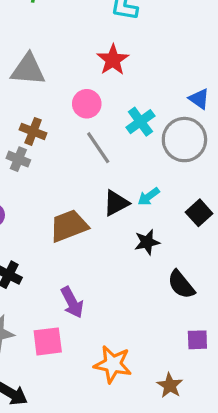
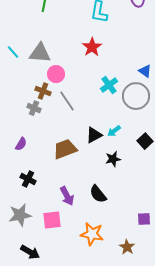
pink circle: (87, 104) -> (56, 74), moved
gray line: (98, 148) -> (67, 101), moved
black semicircle: (181, 284) -> (98, 194), moved

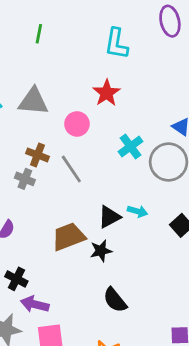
pink circle: (56, 74) -> (77, 124), moved
cyan arrow: (114, 131) -> (138, 211), turned -128
black star: (113, 159) -> (101, 251), moved
purple arrow: (67, 196) -> (35, 304), moved, turned 132

